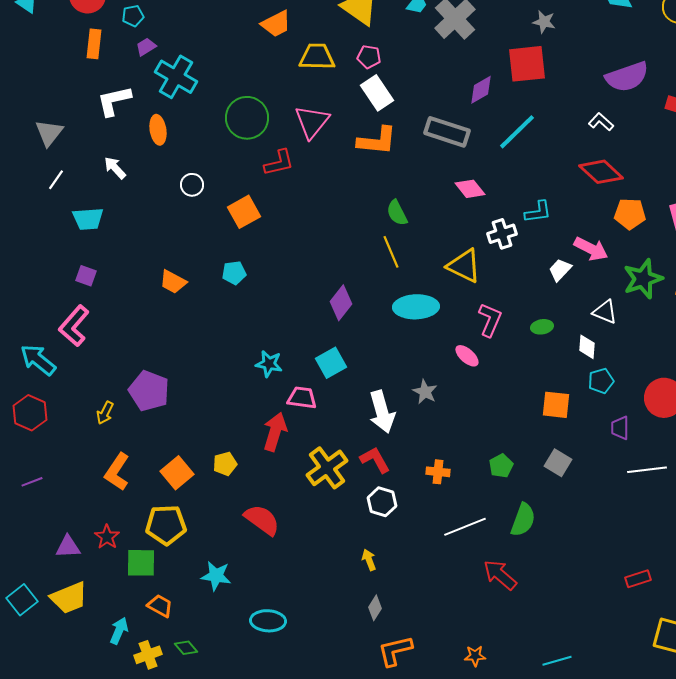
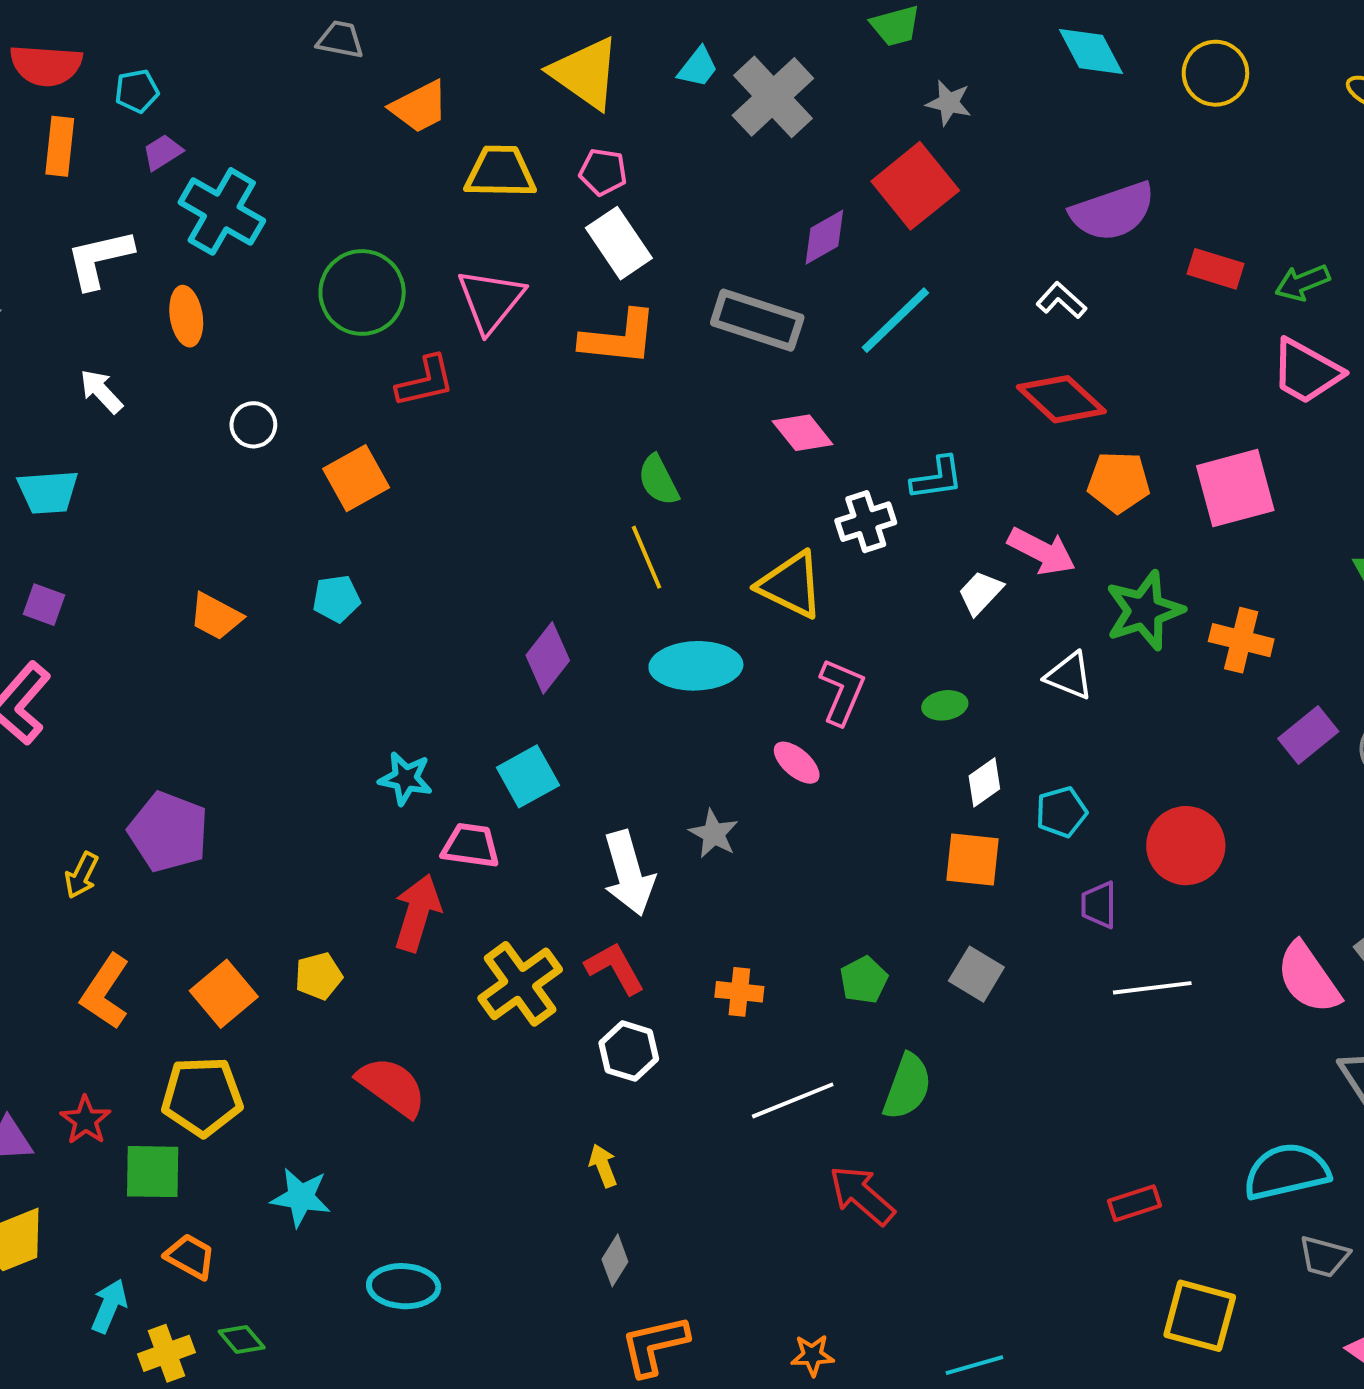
red square: (527, 64) -> (915, 186), turned -33
white diamond: (587, 347) -> (984, 782), moved, turned 50

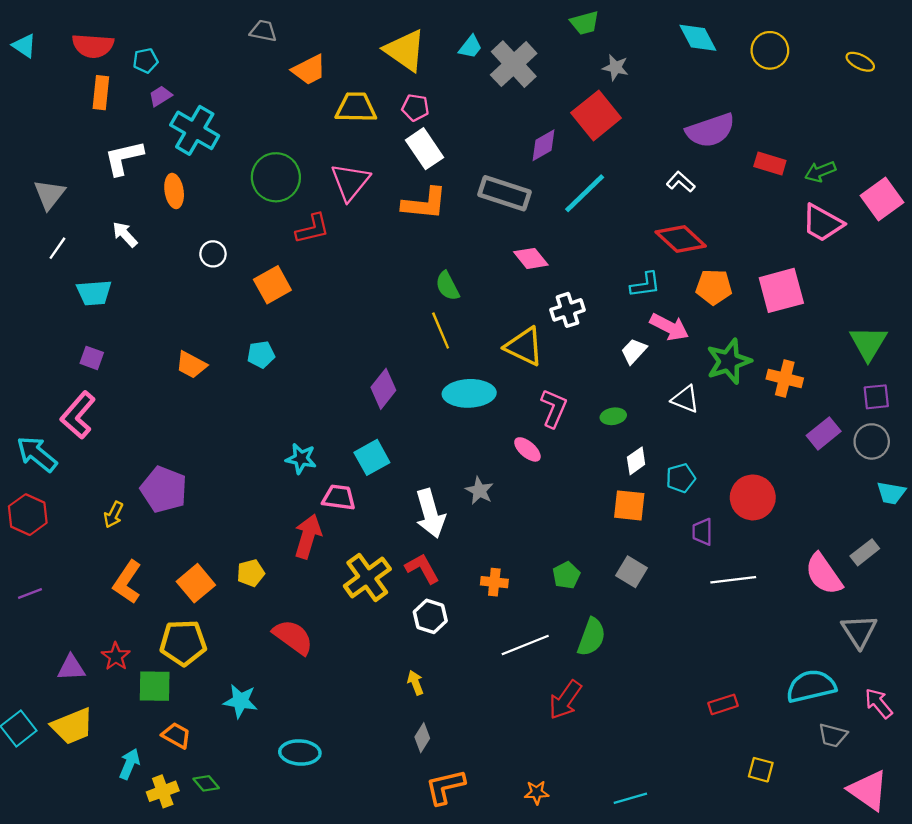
cyan L-shape: (937, 478) -> (645, 285), moved
red arrow: (862, 1195) -> (565, 700), turned -96
yellow square: (1200, 1316) -> (761, 770), size x0.6

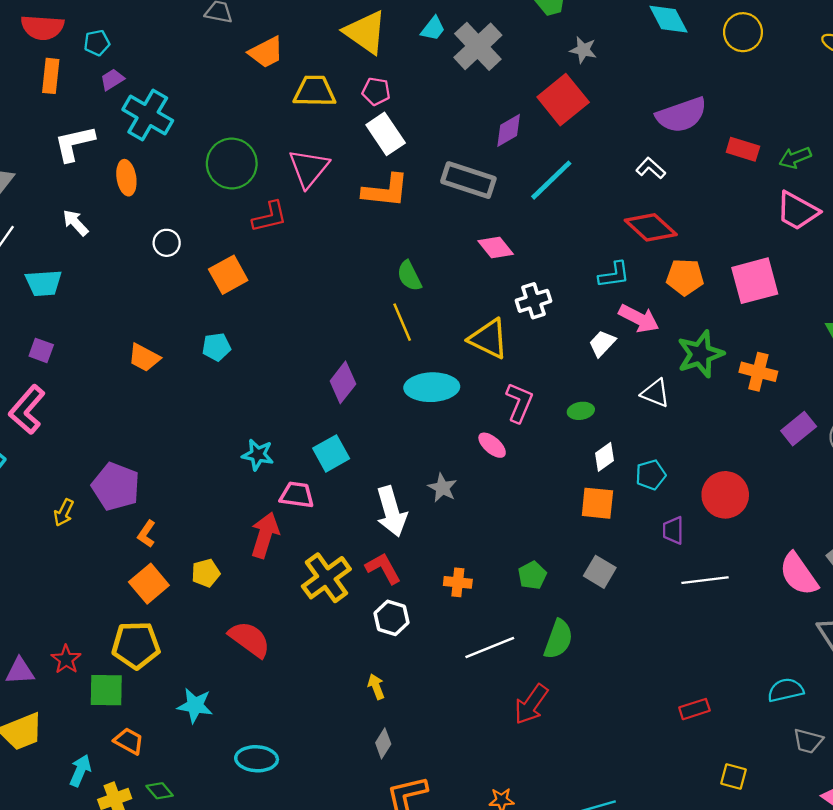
orange L-shape: (127, 582) -> (147, 534), moved, size x0.6
cyan semicircle: (811, 686) -> (786, 690), size x0.7

